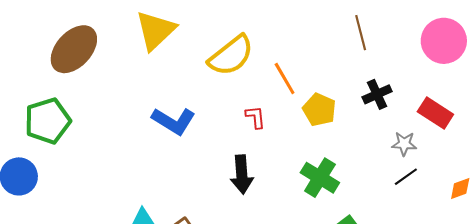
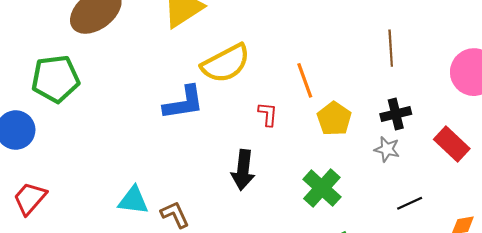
yellow semicircle: (231, 56) -> (226, 63), moved
blue L-shape: (174, 121) -> (184, 103), turned -51
gray star: (404, 144) -> (387, 149), moved

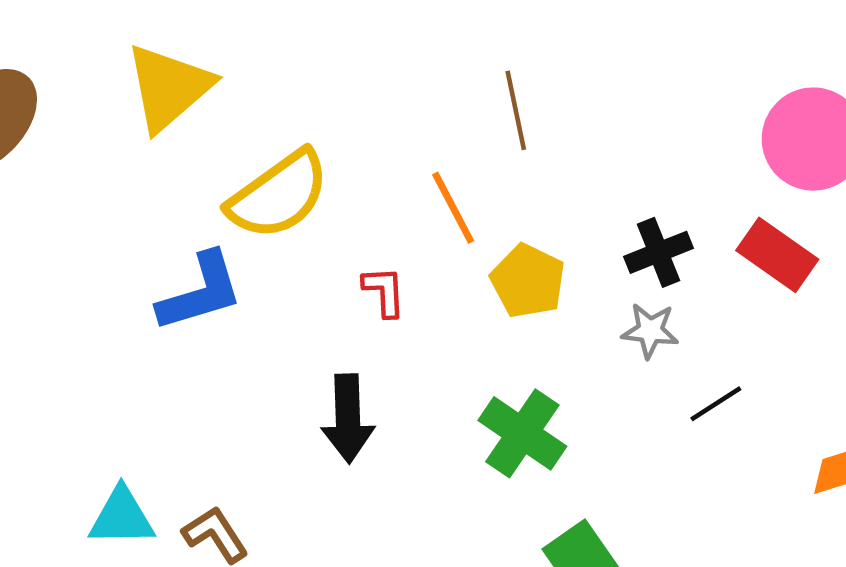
brown line: (391, 48) -> (516, 110), moved
red rectangle: (452, 144) -> (777, 255), moved
black line: (410, 203) -> (716, 404), moved

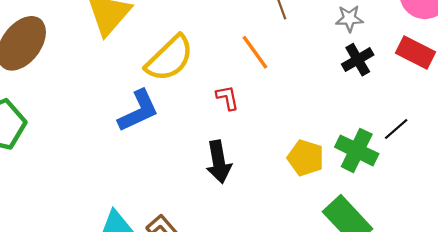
yellow pentagon: (528, 281) -> (306, 158), moved
gray star: (650, 331) -> (349, 19), moved
green cross: (522, 433) -> (357, 150), moved

